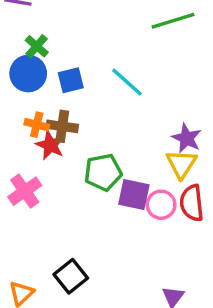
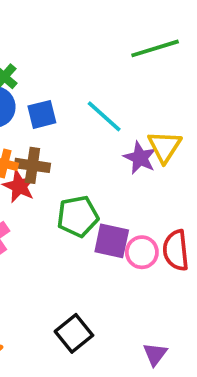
purple star: (187, 138) -> (140, 158), moved
yellow triangle: (182, 164) -> (165, 147), moved
black square: (71, 276) -> (74, 333), moved

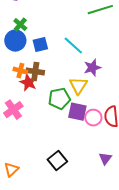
yellow triangle: (165, 147) -> (78, 86), moved
purple star: (140, 158) -> (92, 68), turned 30
purple triangle: (155, 354) -> (105, 159), moved

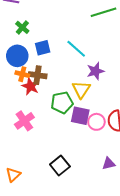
blue circle: (15, 41) -> (17, 56), moved
pink cross: (13, 110) -> (24, 121), moved
purple triangle: (105, 159) -> (109, 163), turned 40

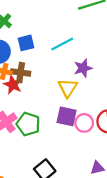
cyan line: (76, 49) -> (62, 44), turned -70
green pentagon: (62, 103) -> (28, 124), moved, turned 30

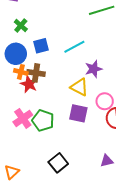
yellow triangle: (68, 88) -> (79, 87), turned -36
pink circle: (84, 123) -> (105, 101), moved

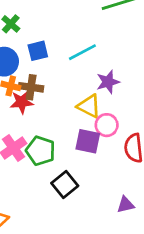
red star: (29, 84) -> (22, 102), turned -30
pink circle: (105, 101) -> (107, 125), moved
black square: (58, 163) -> (65, 184), moved

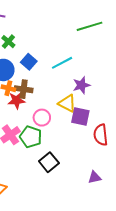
blue square: (38, 51) -> (29, 62), turned -35
pink circle: (107, 125) -> (42, 118), moved
purple square: (88, 141) -> (80, 117), moved

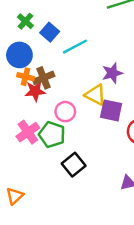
blue square: (29, 62) -> (50, 32), moved
cyan line: (62, 63) -> (75, 47), moved
brown cross: (24, 89) -> (44, 78), turned -30

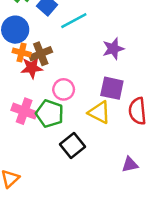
yellow triangle: (95, 95) -> (99, 112), moved
pink cross: (28, 132) -> (24, 111), turned -35

